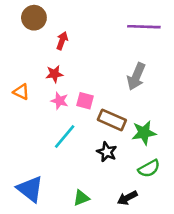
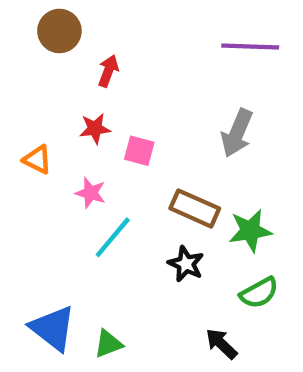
pink star: (60, 101) -> (90, 193), moved
pink square: (85, 101) -> (139, 151), moved
green triangle: (81, 198) -> (108, 344), moved
black arrow: (127, 198) -> (221, 344), turned 72

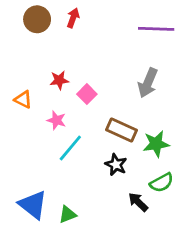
red arrow: (108, 71) -> (73, 18), moved
pink square: (139, 151) -> (87, 94), turned 30
black arrow: (221, 344) -> (138, 202), moved

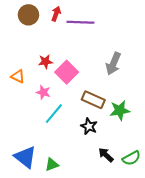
purple line: (156, 29) -> (80, 22), moved
pink square: (87, 94) -> (67, 72), size x1.5
green semicircle: (162, 183) -> (131, 158), moved

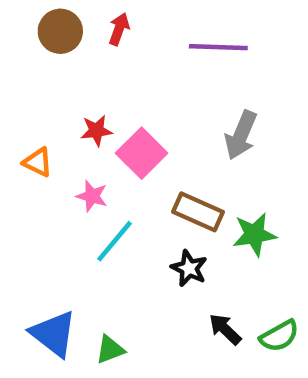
purple line: (80, 22) -> (218, 47), moved

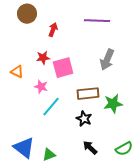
red arrow: (119, 29) -> (53, 30), moved
pink square: (142, 153) -> (63, 68), turned 30
brown rectangle: (198, 212) -> (88, 94), turned -30
black arrow: (225, 329) -> (90, 148), moved

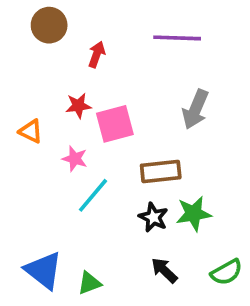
green star: (113, 104) -> (194, 214), moved

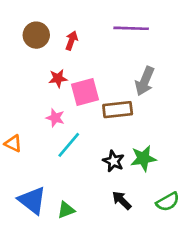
brown circle: (49, 25) -> (36, 35), moved
orange triangle: (31, 131) -> (13, 143), moved
brown rectangle: (161, 172) -> (118, 110), moved

